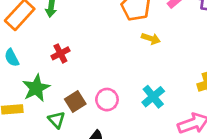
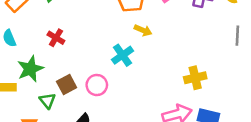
red cross: (60, 53) -> (56, 38), turned -36
cyan cross: (153, 97) -> (122, 55), moved

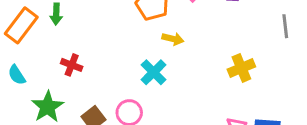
yellow cross: (195, 78) -> (241, 68), moved

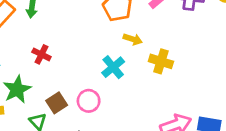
yellow cross: (241, 68) -> (161, 61), moved, turned 35

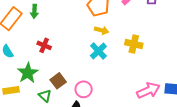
yellow arrow: (133, 39) -> (102, 30), moved
pink circle: (89, 101) -> (84, 89), moved

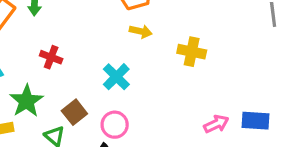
cyan cross: (98, 51) -> (116, 77), moved
pink arrow: (148, 90) -> (216, 124), size x0.7

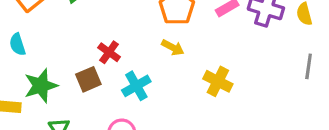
red cross: (51, 57) -> (109, 52), moved
brown square: (74, 112) -> (88, 79), moved

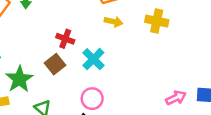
yellow cross: (218, 81) -> (157, 21), moved

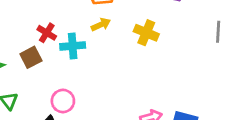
yellow arrow: (114, 22) -> (101, 25), turned -48
cyan cross: (93, 59) -> (73, 46), moved, turned 30

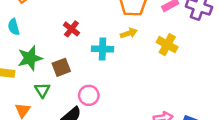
red cross: (47, 33) -> (71, 29), moved
brown square: (31, 57) -> (61, 67), moved

